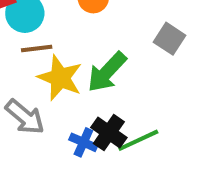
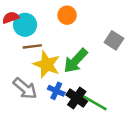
green line: (138, 140) -> (95, 103), turned 55
blue cross: (83, 142) -> (56, 91), moved

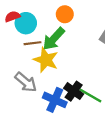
green arrow: (75, 61) -> (54, 39), moved
blue cross: (56, 91) -> (55, 100), moved, size x1.5

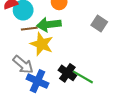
green arrow: (54, 39) -> (49, 25), turned 40
blue cross: (55, 100) -> (38, 81), moved

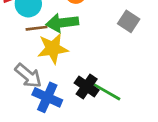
yellow star: (42, 44) -> (53, 49), turned -30

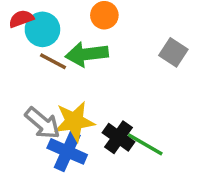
brown line: (36, 28) -> (53, 61), turned 35
yellow star: (53, 49) -> (74, 121), moved

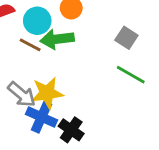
cyan circle: (42, 29) -> (37, 21), moved
black cross: (119, 137) -> (71, 130), moved
green line: (145, 144) -> (131, 75), moved

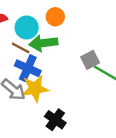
gray square: (126, 38) -> (90, 60), moved, turned 30
blue cross: (41, 117) -> (28, 68), moved

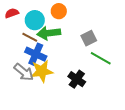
gray square: (90, 60) -> (89, 38), moved
black cross: (55, 120) -> (77, 79), moved

